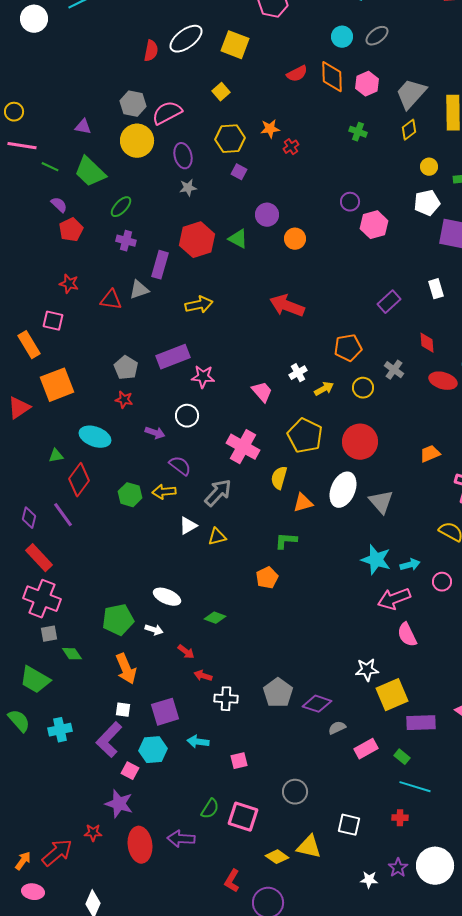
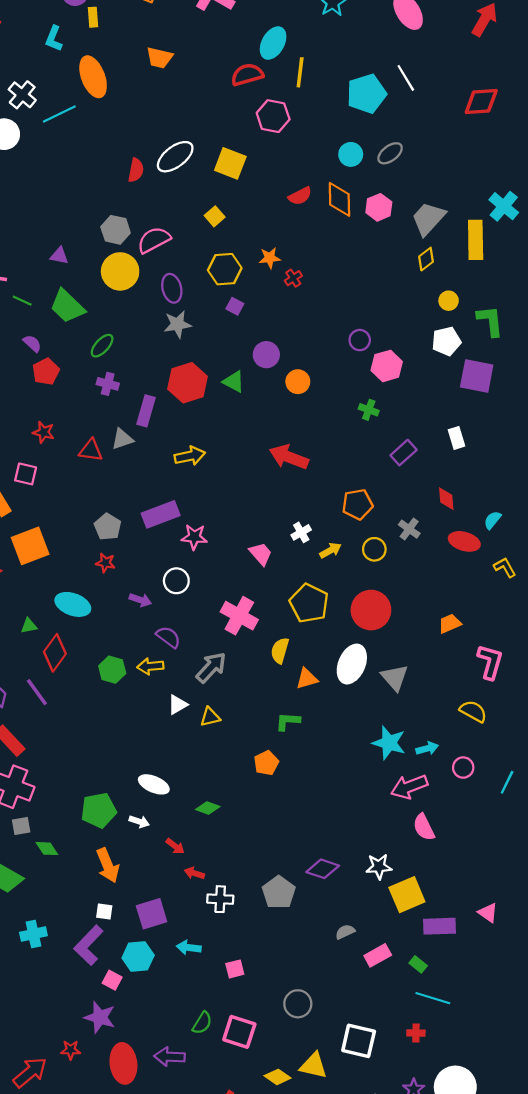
green cross: (358, 132) -> (369, 410), moved
gray star: (188, 188) -> (177, 324), size x1.4
purple diamond: (317, 704) -> (323, 869), moved
white square: (349, 825) -> (359, 1041), size x1.4

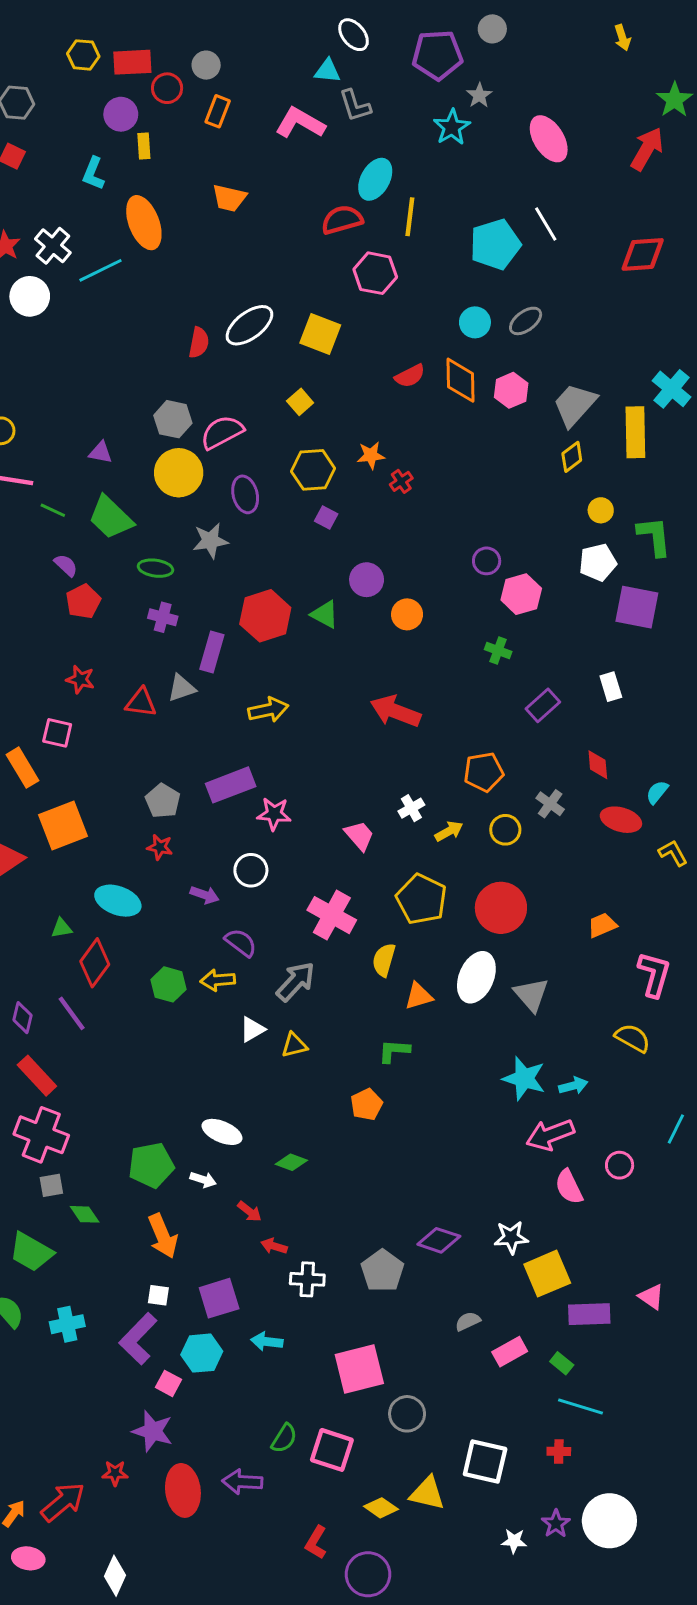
gray star: (177, 324) -> (210, 541), moved
green ellipse: (102, 346) -> (155, 568), turned 55
pink circle: (463, 768) -> (620, 1165), moved
pink square: (235, 969) -> (359, 1369), moved, size x2.0

